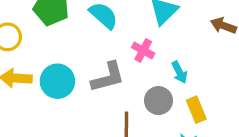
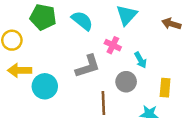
cyan circle: (57, 81) -> (45, 86), moved
yellow rectangle: (196, 110) -> (165, 88), moved, turned 30

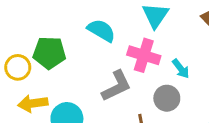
green pentagon: (43, 17) -> (49, 53), moved
pink cross: (113, 45) -> (144, 55), size x1.5

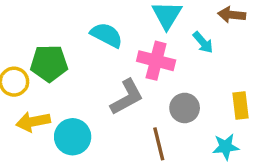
cyan arrow: (181, 69) -> (203, 42), moved

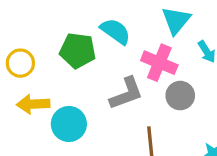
green pentagon: (49, 63) -> (78, 51), moved
gray circle: (185, 108) -> (180, 96), moved

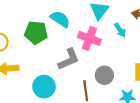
gray circle: (180, 96) -> (104, 75), moved
cyan circle: (69, 124) -> (44, 87), moved

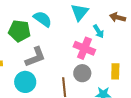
pink cross: (89, 38) -> (84, 48), moved
gray L-shape: (69, 59) -> (35, 57), moved

